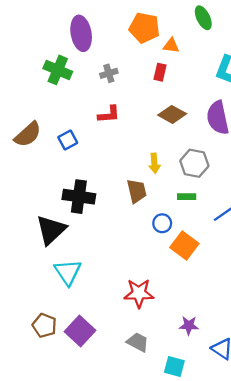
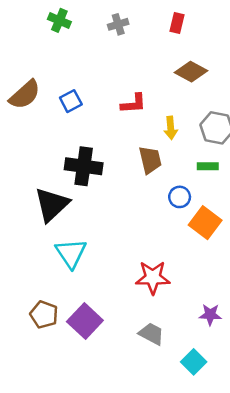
green cross: (58, 70) -> (59, 20), size x0.7
red L-shape: (109, 114) -> (134, 104), moved
cyan square: (174, 367) -> (194, 362), turned 30

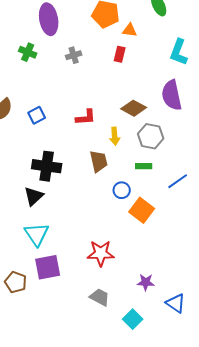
brown diamond: (191, 72) -> (134, 108), moved
black triangle: (52, 205) -> (34, 196), moved, size x0.7
purple square: (85, 321) -> (48, 267), moved, turned 36

